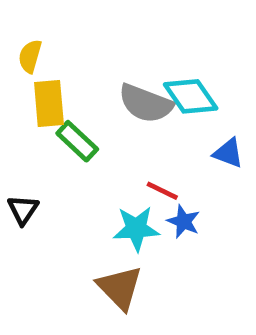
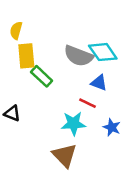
blue triangle: (228, 153) -> (99, 83), moved
black triangle: (23, 210) -> (12, 113), turned -42
blue star: (183, 222) -> (112, 127), moved

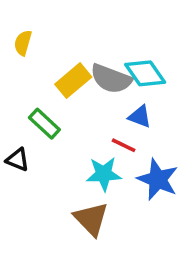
yellow rectangle: (26, 56) -> (73, 81), moved, turned 55
green rectangle: (42, 76) -> (44, 124), moved
blue star: (112, 127) -> (158, 179), size x1.6

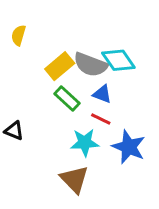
blue triangle: (140, 117) -> (102, 94), moved
green rectangle: (44, 124) -> (67, 98), moved

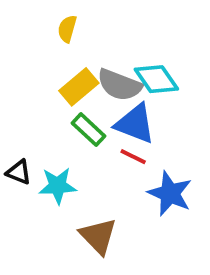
yellow semicircle: (19, 35) -> (67, 29), moved
blue triangle: (102, 94) -> (135, 124), size x1.6
cyan star: (85, 143) -> (58, 186), moved

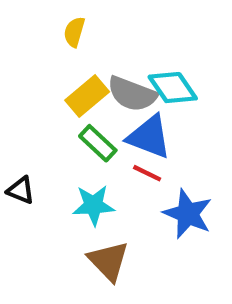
cyan star: (58, 186) -> (94, 205), moved

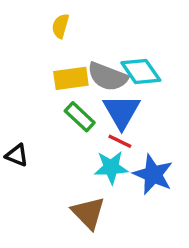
yellow rectangle: (87, 96) -> (71, 78), turned 32
blue triangle: (149, 137) -> (122, 112), turned 39
cyan star: (94, 205) -> (111, 167), moved

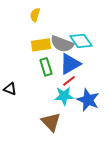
blue triangle: (122, 112) -> (70, 64), turned 30
green rectangle: (80, 117) -> (46, 67), turned 30
red line: (120, 141) -> (69, 81), turned -64

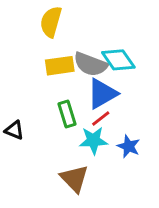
yellow semicircle: (35, 15) -> (51, 22), size x1.5
green rectangle: (46, 67) -> (67, 114), moved
blue star: (88, 100) -> (129, 146), size x0.7

